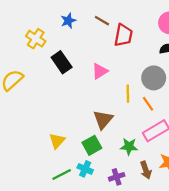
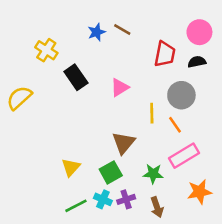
blue star: (68, 21) -> (97, 32), moved
red trapezoid: (123, 35) -> (165, 54), moved
brown arrow: (146, 170) -> (157, 207), moved
purple cross: (117, 177) -> (126, 199), moved

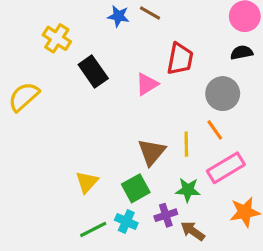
blue star: (97, 32) -> (118, 16), turned 30
red trapezoid: (165, 54) -> (180, 59), moved
yellow line: (152, 113) -> (186, 144), moved
purple cross: (126, 199) -> (166, 215), moved
brown arrow: (157, 207) -> (193, 231), turned 144

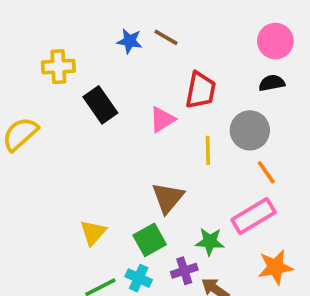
yellow cross: (57, 38) -> (58, 67), turned -36
orange line: (215, 130) -> (266, 172), moved
yellow line: (186, 144) -> (208, 150), moved

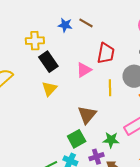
yellow cross: (58, 67) -> (35, 41), moved
yellow triangle: (93, 232) -> (49, 89), moved

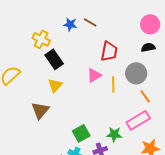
yellow cross: (35, 41) -> (41, 39), turned 30
pink triangle: (84, 70) -> (94, 75), moved
brown triangle: (87, 115) -> (40, 110), moved

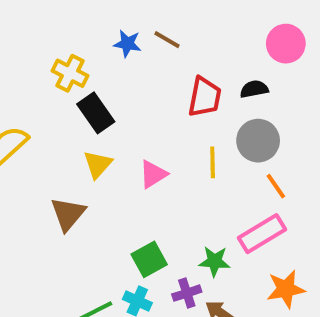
black semicircle: (148, 47) -> (254, 89), moved
pink triangle: (94, 75) -> (153, 174), moved

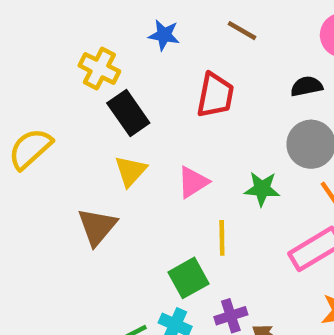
brown line: (167, 40) -> (242, 31), moved
red trapezoid: (205, 97) -> (215, 95), moved
yellow line: (213, 162) -> (222, 238), moved
green star: (215, 261) -> (262, 189), moved

